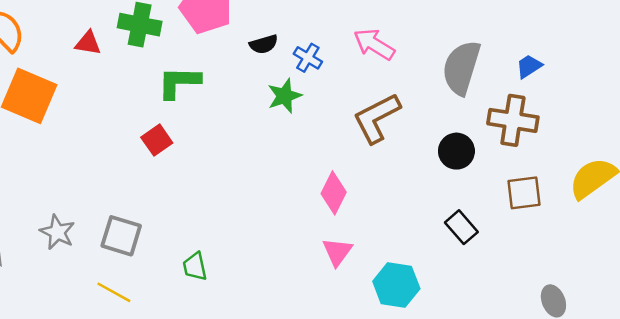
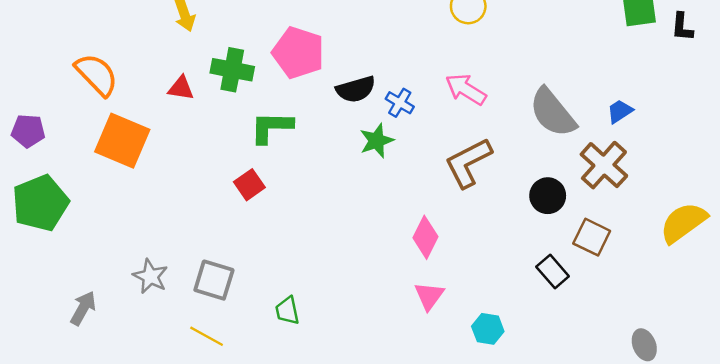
black semicircle: (264, 44) -> (356, 89), size x1.4
gray semicircle: (461, 68) -> (553, 113), turned -56
brown cross: (513, 120) -> (604, 165), turned 33
brown square: (524, 193) -> (592, 237), moved, turned 33
cyan hexagon: (396, 285) -> (488, 329), size x0.7

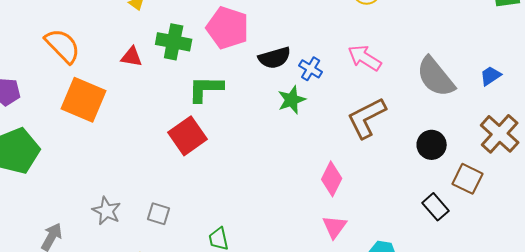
brown cross: (604, 165) -> (500, 134), moved
red square: (249, 185) -> (188, 136), size x1.5
gray square: (214, 280) -> (159, 214), size x0.7

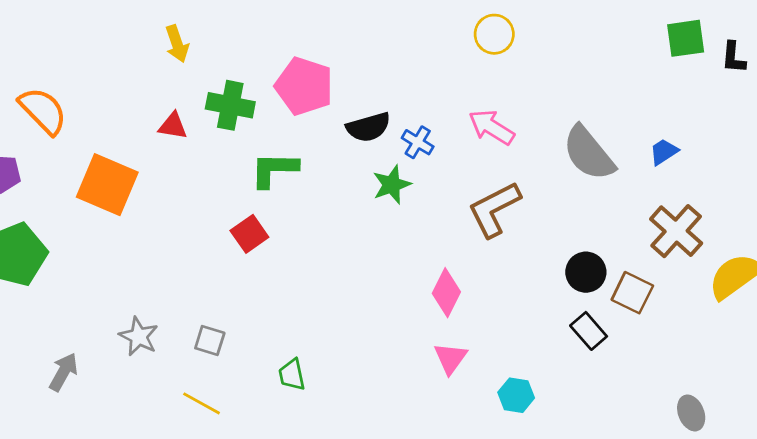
orange semicircle: (63, 46) -> (43, 111), moved
red square: (188, 136) -> (249, 234), size x0.7
black circle: (432, 145) -> (586, 272), moved

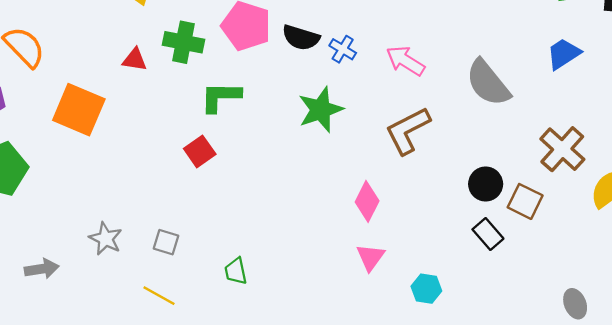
black semicircle: (368, 127) -> (301, 38), moved, turned 33
blue cross: (418, 142) -> (343, 49), moved
blue trapezoid: (664, 152) -> (563, 54), moved, size x1.4
green star: (392, 185) -> (321, 110), size x1.4
gray arrow: (63, 372) -> (42, 269), turned 52

